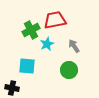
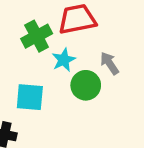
green circle: (69, 70) -> (86, 85), moved

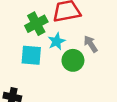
cyan square: (30, 97) -> (31, 55), moved

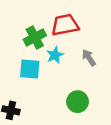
green circle: (73, 60) -> (78, 102), moved

